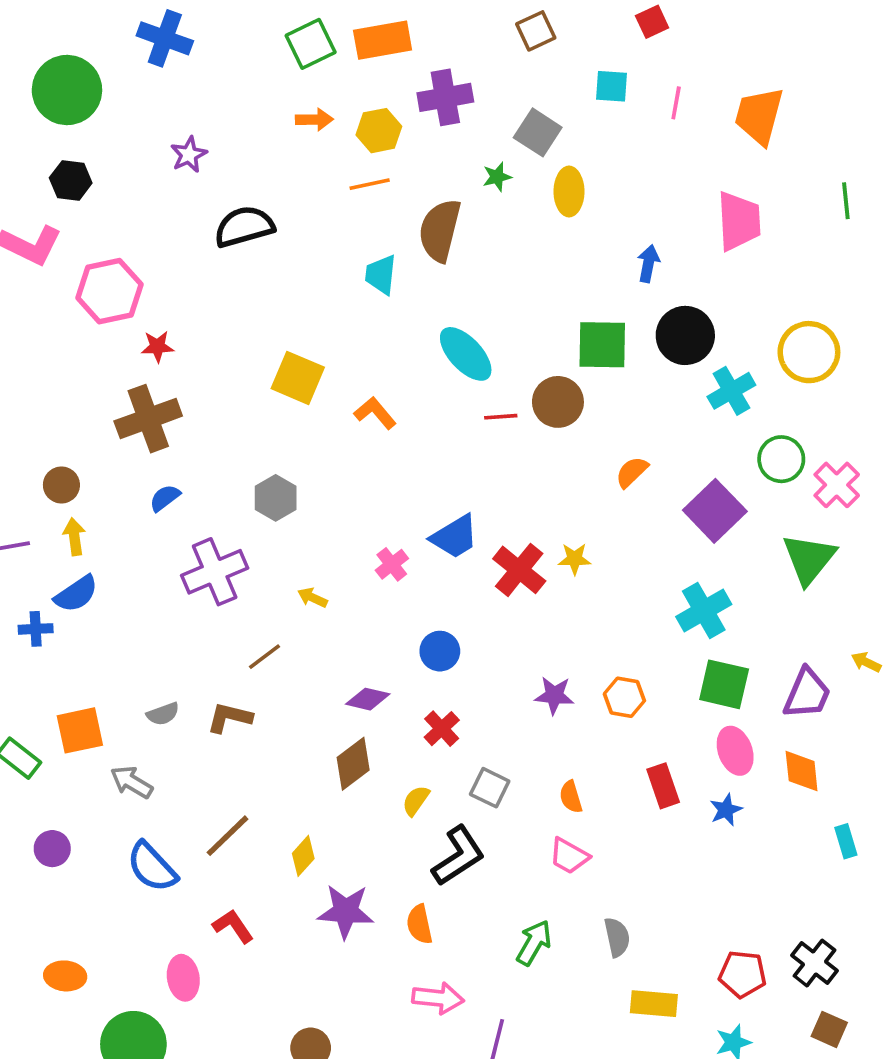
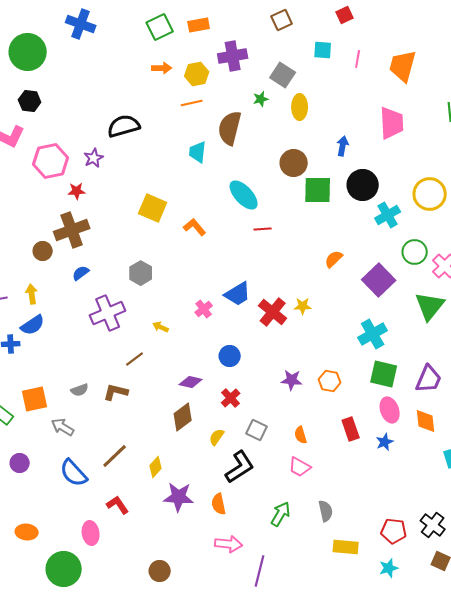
orange rectangle: (383, 40) -> (199, 25), size x0.7
purple star: (189, 155) -> (94, 158), moved
brown circle: (558, 402) -> (294, 163), moved
brown circle: (61, 485) -> (43, 251), moved

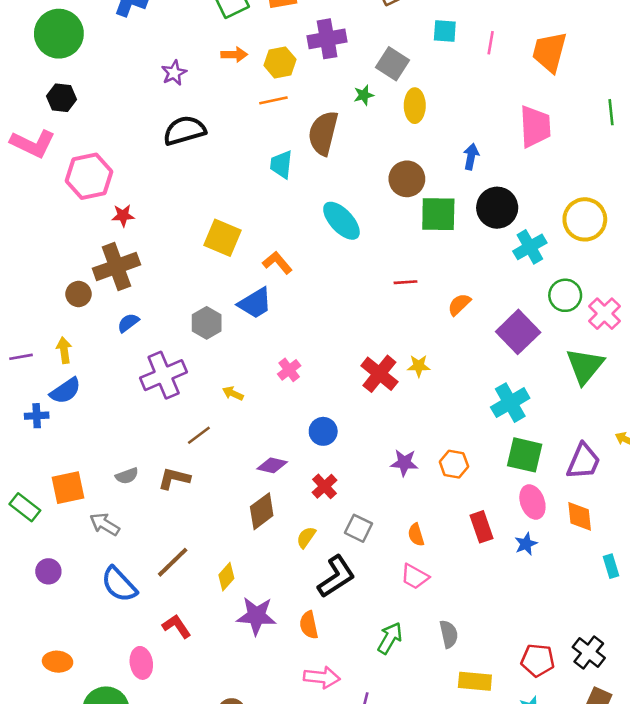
purple star: (94, 158) -> (174, 73), moved
red line: (263, 229) -> (406, 282), moved
blue trapezoid: (238, 294) -> (255, 303), moved

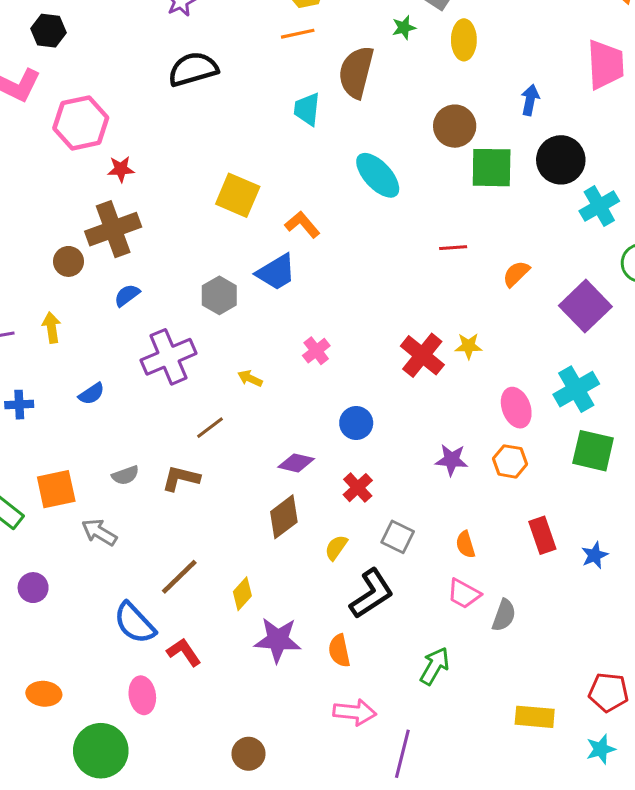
blue semicircle: (65, 391) -> (92, 394), moved, size x0.7
pink ellipse: (532, 502) -> (516, 408), moved
blue semicircle: (119, 584) -> (135, 623), moved
gray semicircle: (449, 634) -> (504, 615), moved, turned 32

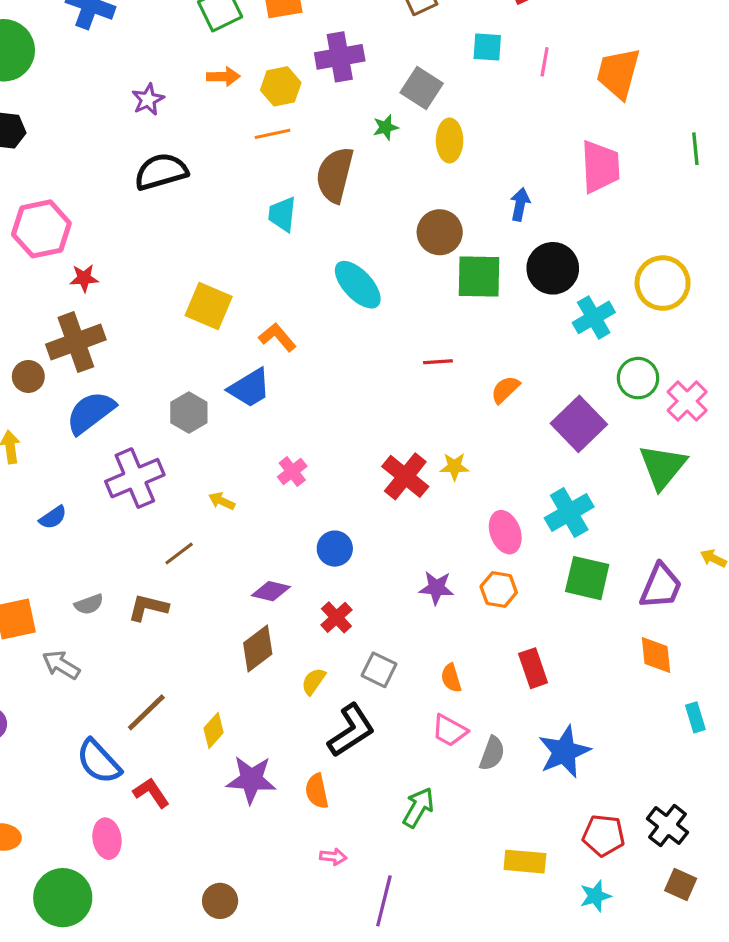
blue semicircle: (127, 295) -> (91, 413), size x1.8
blue star: (595, 555) -> (564, 752), moved, size x1.8
pink arrow: (355, 712) -> (333, 857), size x0.6

